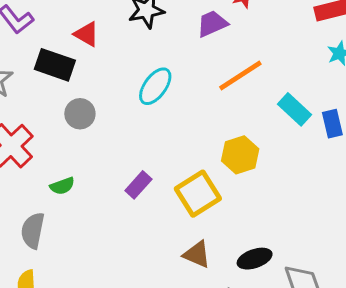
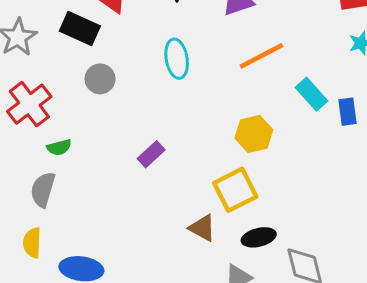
cyan ellipse: (155, 86) -> (177, 59), turned -51
green semicircle: (62, 186) -> (59, 147), moved
yellow square: (198, 194) -> (235, 190), moved

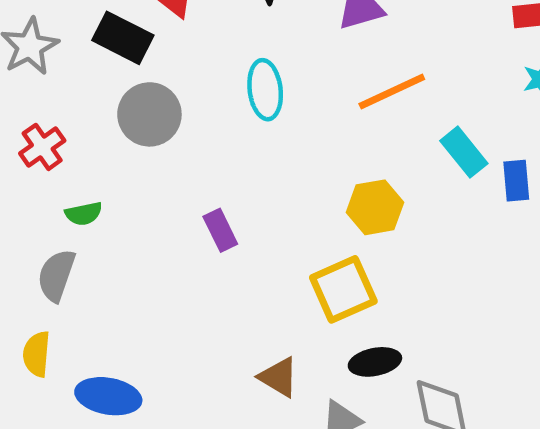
gray circle: (100, 79) -> (149, 114), size x1.4
red cross: (29, 104) -> (42, 147), size x0.7
purple rectangle: (151, 154) -> (220, 230), turned -76
brown triangle: (202, 228) -> (279, 377), moved

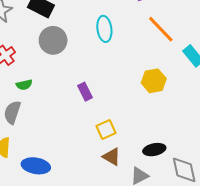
orange line: (392, 91) -> (161, 29), turned 72
yellow square: (343, 289) -> (106, 130), moved, size x0.7

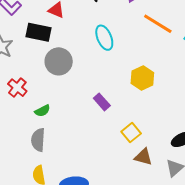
yellow hexagon: (154, 81) -> (142, 78), moved

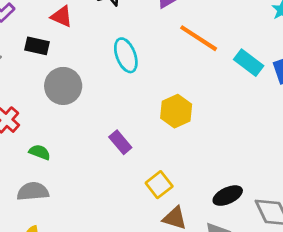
black rectangle: (39, 32) -> (37, 46), size x0.7
green semicircle: (42, 111) -> (40, 152), turned -133
gray semicircle: (38, 140) -> (33, 191), turned 80

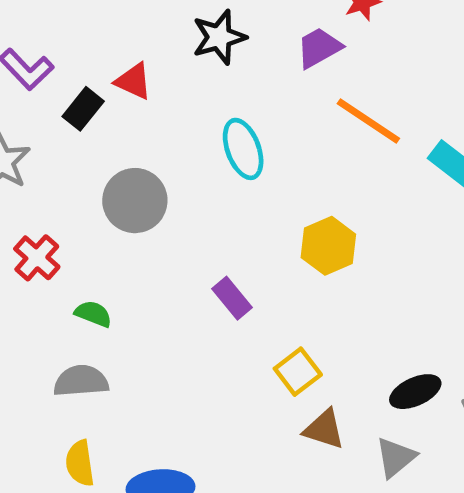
black rectangle: (37, 46) -> (83, 109), moved, turned -65

